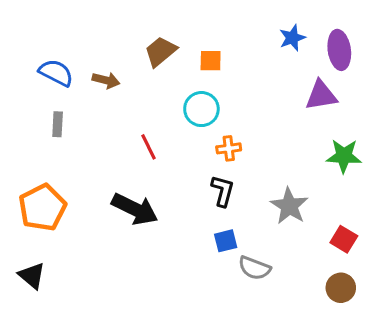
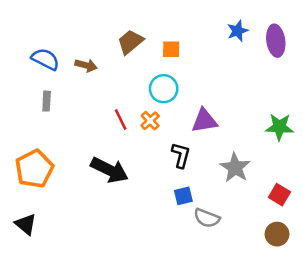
purple triangle: (321, 95) -> (204, 121), moved
orange cross: (229, 148) -> (150, 121), moved, turned -36

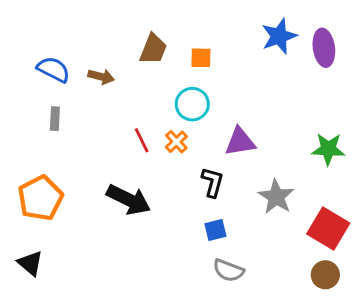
blue star: (238, 31) -> (279, 36), size x1.4
brown trapezoid: (130, 42) -> (153, 49), turned 152
red square: (279, 195) -> (328, 229), size x1.6
gray semicircle: (207, 218) -> (228, 270), moved

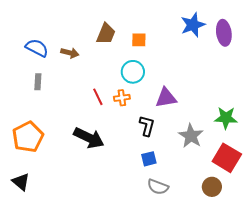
orange cross: (176, 142) -> (122, 98), turned 35
green star: (328, 149) -> (226, 118), moved
brown circle: (325, 275) -> (212, 187), moved

